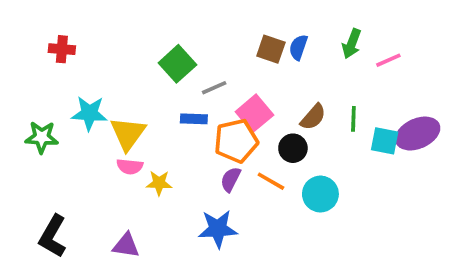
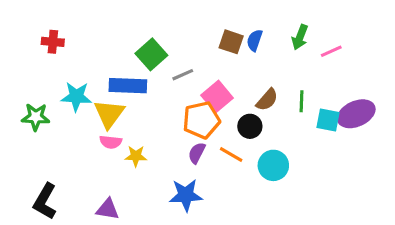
blue rectangle: (194, 119) -> (128, 86), moved, size x1.6

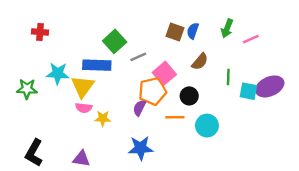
brown semicircle: (267, 100) -> (200, 62), moved
purple semicircle: (197, 153) -> (139, 108), moved
orange line: (231, 154) -> (175, 117), turned -30

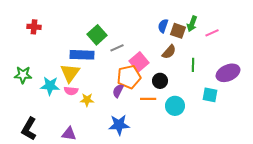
brown square: (175, 32) -> (178, 31), moved
cyan star: (58, 73) -> (50, 86), moved
cyan square: (248, 91) -> (210, 95), moved

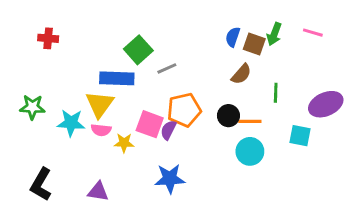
pink line: (212, 33) -> (313, 33), moved, turned 40
pink square: (139, 62) -> (150, 124), moved, turned -30
orange line: (148, 99) -> (250, 121), moved

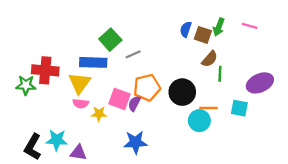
red cross: (48, 38) -> (45, 70), moved, size x1.6
brown semicircle: (241, 74) -> (210, 59), moved
black circle: (228, 116) -> (182, 92), size x1.5
orange line: (250, 121) -> (209, 108), moved
cyan star: (71, 123) -> (57, 140), moved

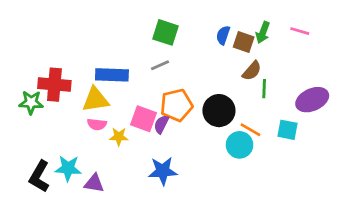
green square: (110, 40) -> (165, 32), moved, turned -30
yellow triangle: (79, 83) -> (96, 100), turned 45
orange line: (209, 108) -> (250, 130), turned 30

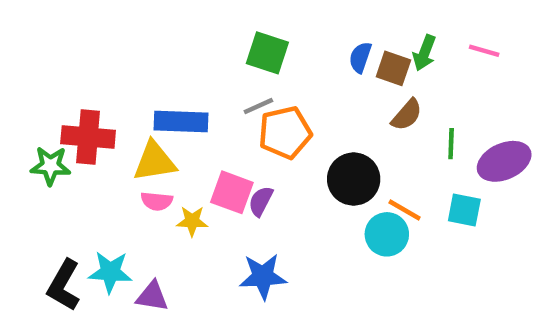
green line: (264, 89) -> (451, 144), moved
orange pentagon: (176, 105) -> (285, 133), moved

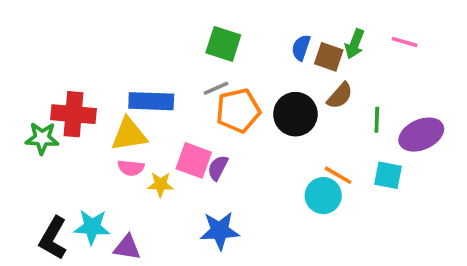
black circle: (354, 179) -> (295, 114), moved

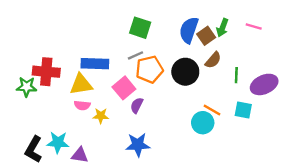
blue semicircle: (301, 48) -> (189, 30), size x1.6
brown square: (329, 57) -> (206, 36), turned 36
pink square: (194, 160) -> (124, 88), moved, turned 30

